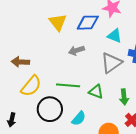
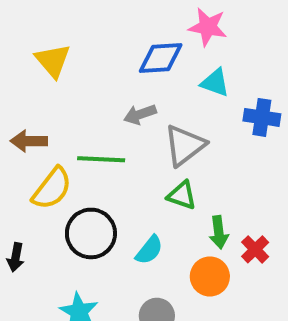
yellow triangle: (58, 22) -> (53, 61), moved
gray triangle: (111, 63) -> (185, 145), moved
green line: (68, 85) -> (101, 159), moved
green arrow: (124, 97) -> (219, 232), moved

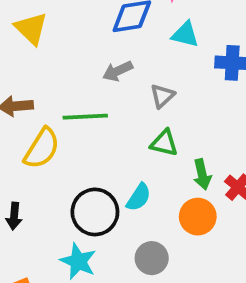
gray triangle: (185, 145) -> (162, 96), size x0.6
black circle: (91, 233) -> (95, 212), moved

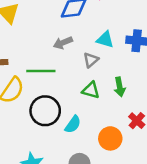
cyan triangle: (185, 34) -> (105, 39), moved
green arrow: (202, 174) -> (120, 87), moved
black circle: (95, 212) -> (45, 111), moved

